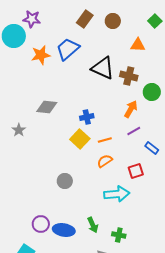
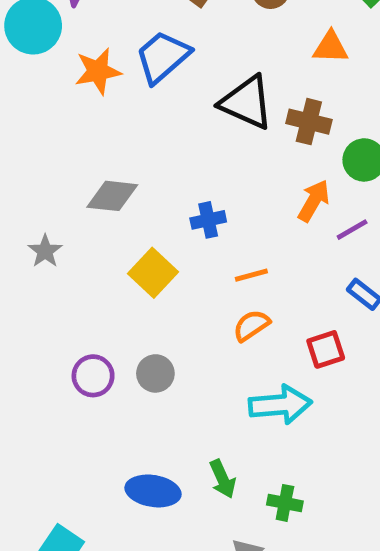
purple line: (134, 131) -> (352, 230), moved
yellow square: (80, 139) -> (153, 273), moved
purple circle: (41, 224) -> (93, 376), moved

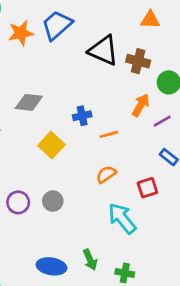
orange line: (251, 275) -> (109, 134), moved
cyan arrow: (280, 405) -> (122, 218), turned -124

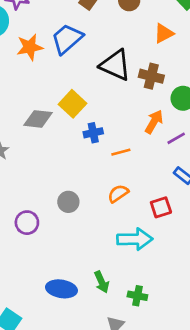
orange triangle: (150, 20) -> (164, 33), turned -30
yellow square: (51, 145) -> (73, 104), moved
gray circle: (53, 201) -> (68, 202), moved
cyan arrow: (122, 218) -> (135, 239), turned 128

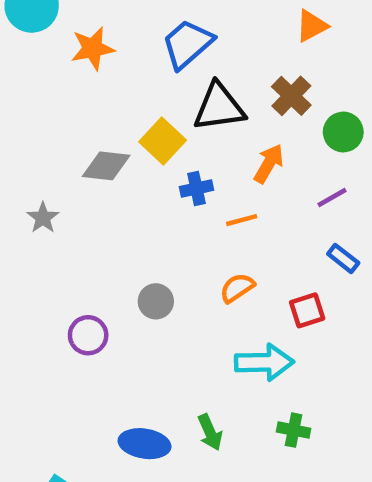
blue trapezoid: (67, 39) -> (187, 44), moved
black triangle: (115, 65) -> (219, 107), moved, turned -32
brown cross: (151, 76) -> (291, 96), turned 30
orange arrow: (154, 122) -> (269, 164), moved
green cross: (137, 296) -> (294, 430), moved

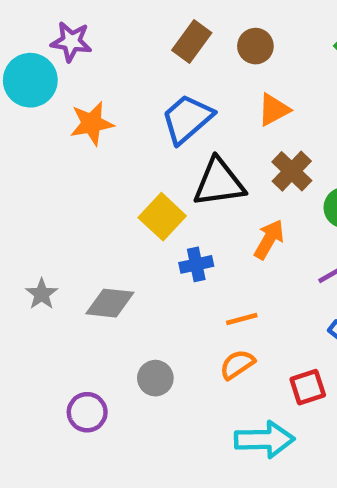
orange triangle: (312, 26) -> (274, 110), moved
gray diamond: (106, 166) -> (110, 303), moved
orange line: (242, 220) -> (242, 319), moved

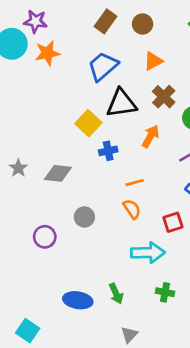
orange star: (92, 123) -> (47, 53), moved
orange semicircle: (237, 364) -> (132, 209), turned 90

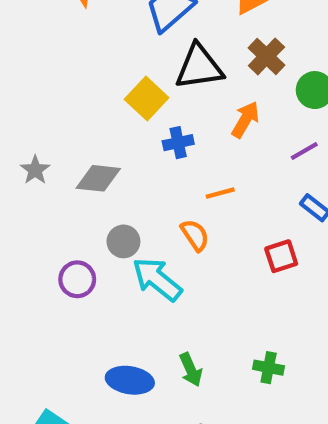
orange semicircle: (132, 209) -> (195, 235), moved
gray circle: (84, 217) -> (123, 241), moved
cyan arrow: (148, 253) -> (157, 279), moved, turned -140

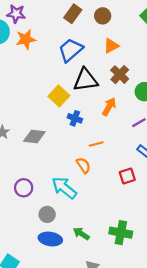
blue cross: (178, 143) -> (75, 118), turned 32
gray circle: (123, 241) -> (47, 214), moved
green cross: (269, 368) -> (121, 233), size x1.5
green arrow: (191, 370) -> (81, 234), turned 147

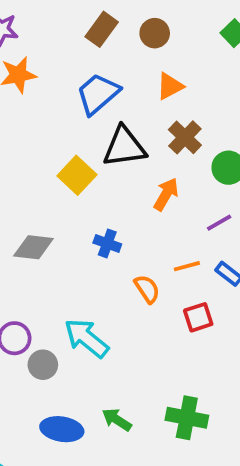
blue cross: (75, 118) -> (107, 243), moved
orange line: (96, 144) -> (187, 266), moved
orange semicircle: (83, 165) -> (147, 289), moved
gray circle: (47, 214) -> (43, 365), moved

